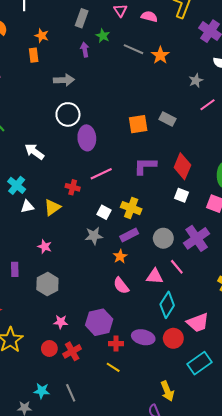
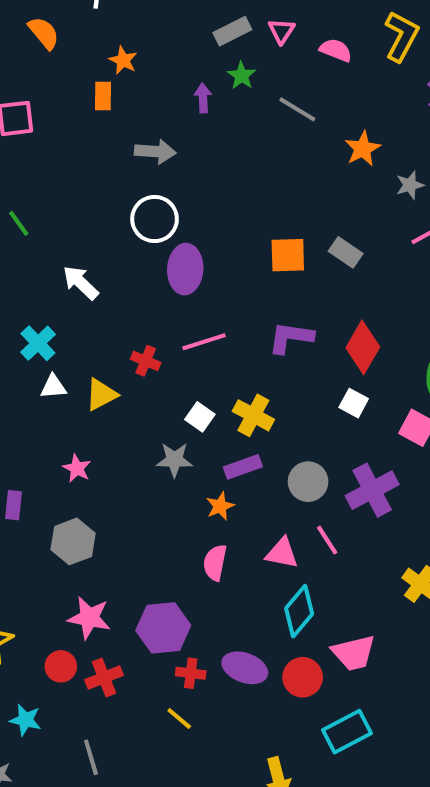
gray rectangle: (82, 18) -> (232, 31), moved, turned 36
orange star: (160, 55) -> (363, 149), moved
pink semicircle: (121, 286) -> (215, 563), turned 42
pink star: (61, 322) -> (89, 618), size x1.5
cyan star: (42, 391) -> (25, 720), moved

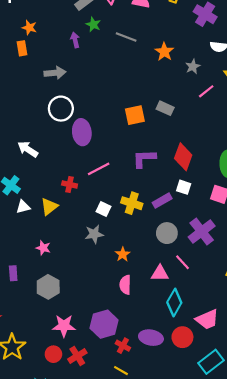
purple rectangle: (243, 467) -> (162, 201), moved
red cross: (191, 673) -> (123, 346), turned 32

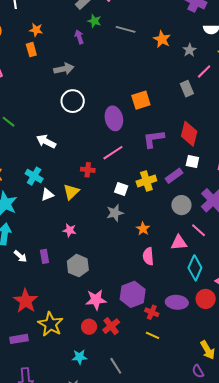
gray rectangle: (165, 108) -> (187, 89), moved, turned 49
purple ellipse: (82, 132) -> (114, 118), moved
yellow cross: (132, 203) -> (146, 181), turned -30

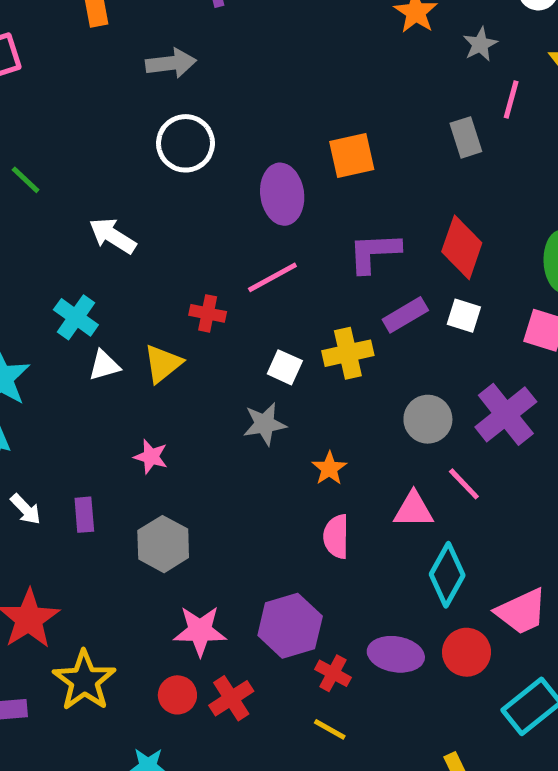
pink line: (204, 72) -> (511, 100), turned -35
purple rectangle: (174, 176) -> (405, 315), moved

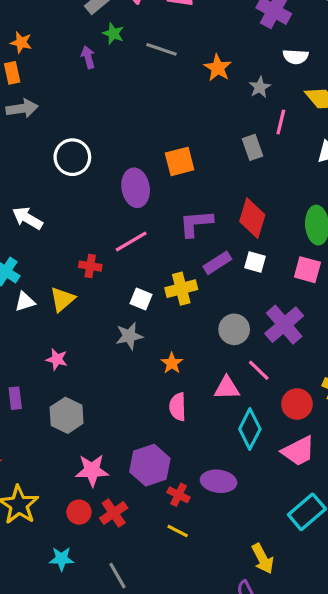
gray arrow: (171, 63) -> (22, 108), moved
red circle: (467, 652) -> (297, 404), moved

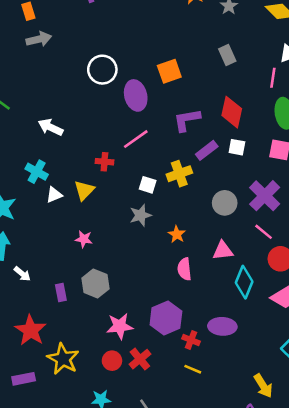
pink line: (281, 122) -> (273, 78), moved
white circle: (72, 157) -> (102, 70), moved
pink line: (259, 370) -> (264, 232), moved
purple rectangle: (15, 398) -> (61, 292), moved

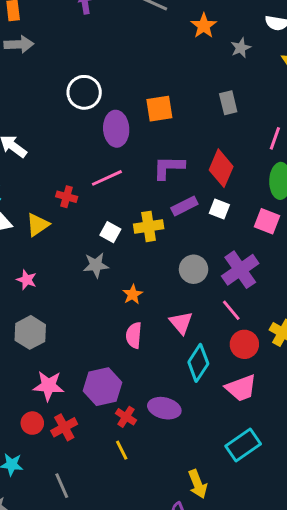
pink triangle: (223, 251) -> (181, 323), turned 45
yellow line: (193, 369) -> (122, 450), turned 30

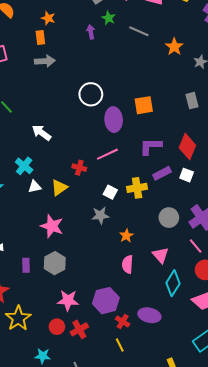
pink star: (27, 280) -> (52, 226), size x1.6

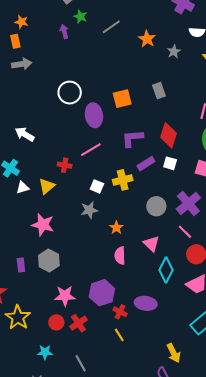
gray line: (139, 31) -> (111, 27), turned -54
gray rectangle: (192, 101) -> (159, 91), moved

